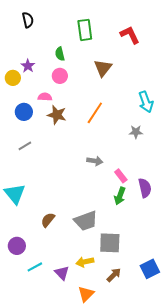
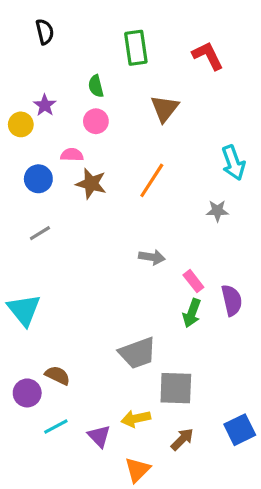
brown semicircle: (48, 220) -> (58, 375), moved, turned 77

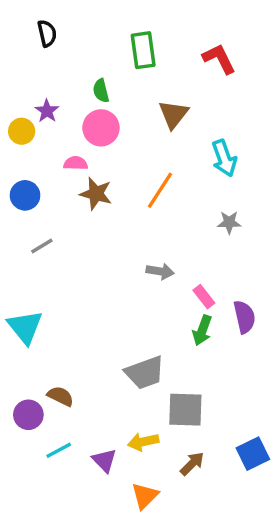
pink circle: (96, 121) -> (101, 128), size x1.4
cyan arrow: (233, 163) -> (224, 158), moved
blue circle: (38, 179) -> (25, 195), moved

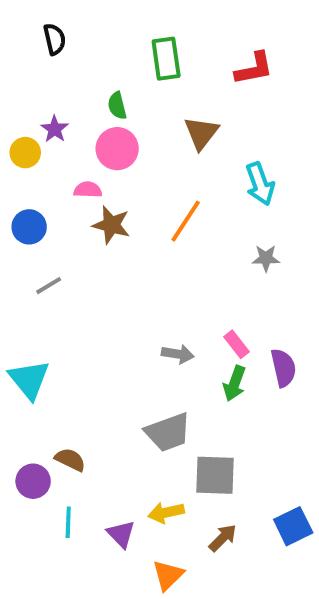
red L-shape: (219, 59) -> (254, 68), turned 105
gray arrow: (160, 271) -> (178, 354), moved
cyan line: (59, 450) -> (68, 522), turned -60

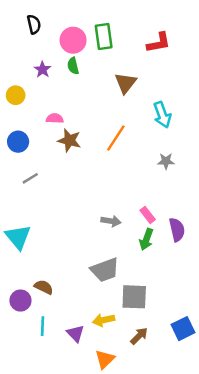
purple star: (55, 129) -> (42, 70), moved
pink circle: (117, 149) -> (73, 40), moved

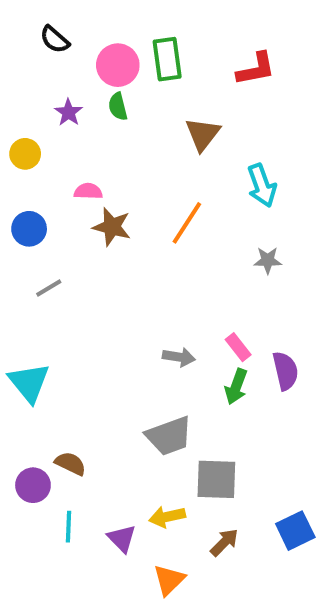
black semicircle: (34, 24) -> (55, 39), turned 144

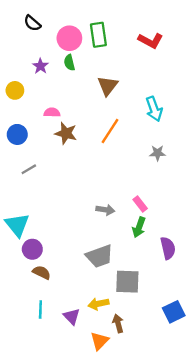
red L-shape: (256, 69) -> (151, 41), turned 40
brown triangle: (203, 134) -> (108, 86), moved
purple semicircle: (285, 371) -> (168, 248), moved
purple circle: (33, 485) -> (32, 249), moved
brown arrow: (224, 542) -> (118, 323), moved, turned -60

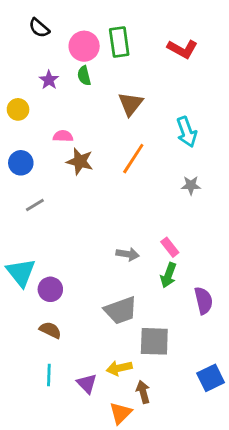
purple circle: (32, 249) -> (50, 289), moved

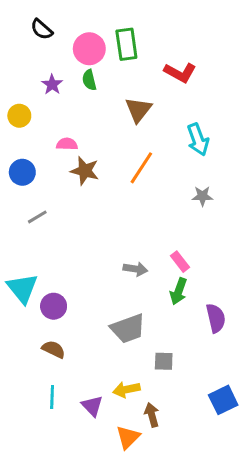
red L-shape: (182, 49) -> (180, 73), moved
gray square: (154, 341) -> (164, 361), size x0.6

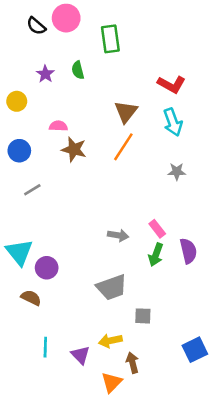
pink circle: (89, 49) -> (66, 18), moved
red L-shape: (180, 73) -> (171, 84), moved
brown triangle: (138, 110) -> (126, 112), moved
purple semicircle: (216, 318) -> (188, 251), moved
brown semicircle: (54, 349) -> (31, 298), moved

